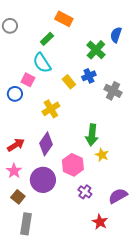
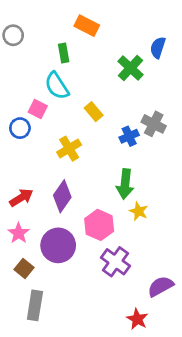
green rectangle: (47, 39) -> (64, 53), turned -56
blue cross: (89, 76) -> (129, 136), moved
purple cross: (85, 192) -> (115, 262), size x1.5
purple semicircle: (118, 196) -> (161, 286), moved
red star: (100, 222) -> (137, 319), moved

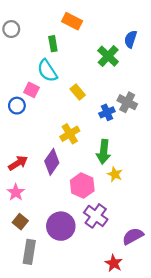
yellow cross: (69, 149) -> (70, 134), moved
purple circle: (58, 245) -> (61, 226), moved

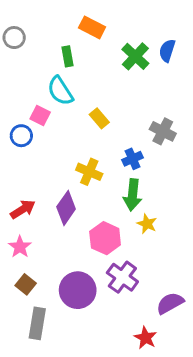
green cross: (108, 56) -> (135, 56), moved
blue cross: (107, 112) -> (133, 159), moved
yellow cross: (70, 134) -> (89, 172), turned -36

